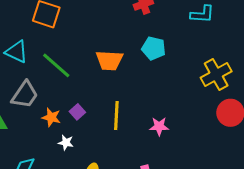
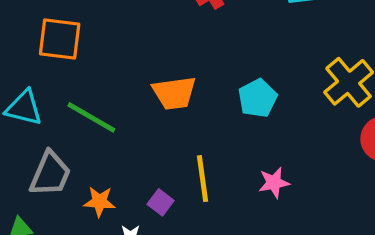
cyan pentagon: (154, 48) -> (258, 98), moved, turned -30
purple square: (77, 112) -> (161, 202), moved

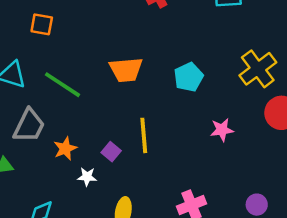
orange square: (60, 39) -> (42, 24), size x0.7
pink star: (274, 183) -> (222, 130), moved
orange star: (99, 202) -> (65, 149), turned -30

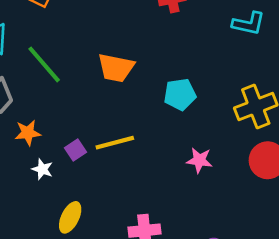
yellow line: (144, 135) -> (115, 143), turned 64

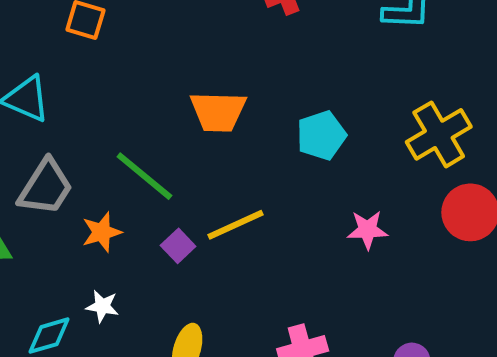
green line: (44, 64) -> (144, 176), moved
white star: (42, 169) -> (102, 306), moved

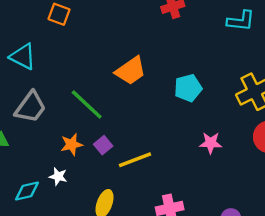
orange trapezoid: (218, 112) -> (131, 71), turned -40
yellow line: (236, 225) -> (135, 160), moved
orange star: (102, 232) -> (72, 144), moved

